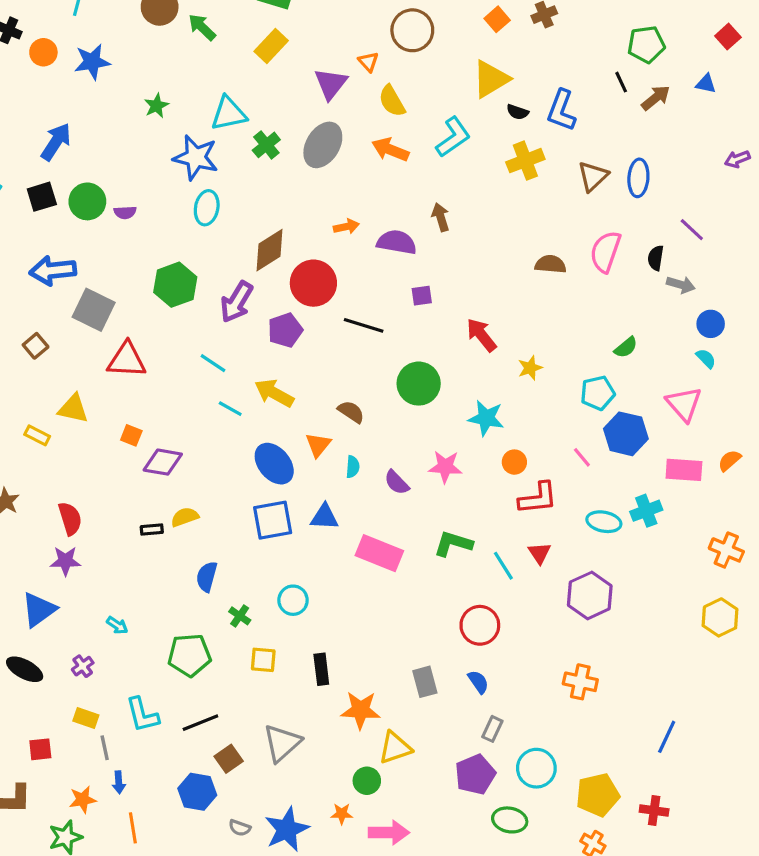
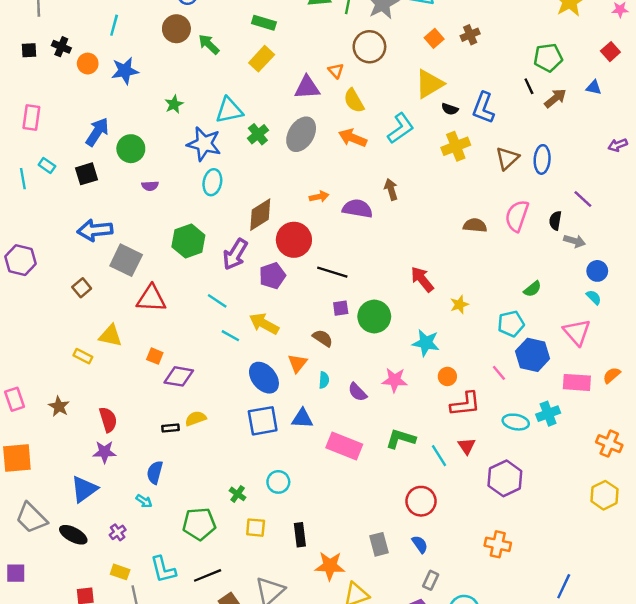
purple triangle: (331, 84) -> (307, 87), turned 48
green circle: (87, 201) -> (131, 149), moved
purple square: (422, 296) -> (341, 308), moved
blue semicircle: (207, 577) -> (155, 472), moved

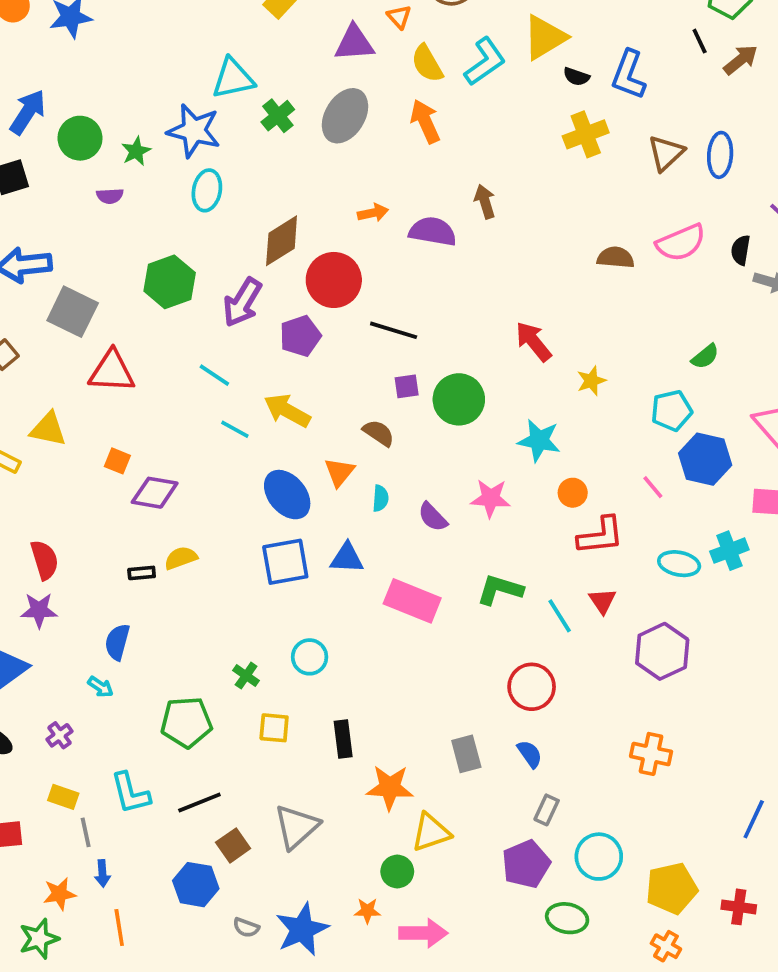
green star: (174, 104) -> (136, 151), moved
cyan L-shape: (401, 128) -> (485, 62), moved
orange arrow: (353, 138) -> (425, 121), turned 44
pink semicircle: (517, 216) -> (681, 243), turned -132

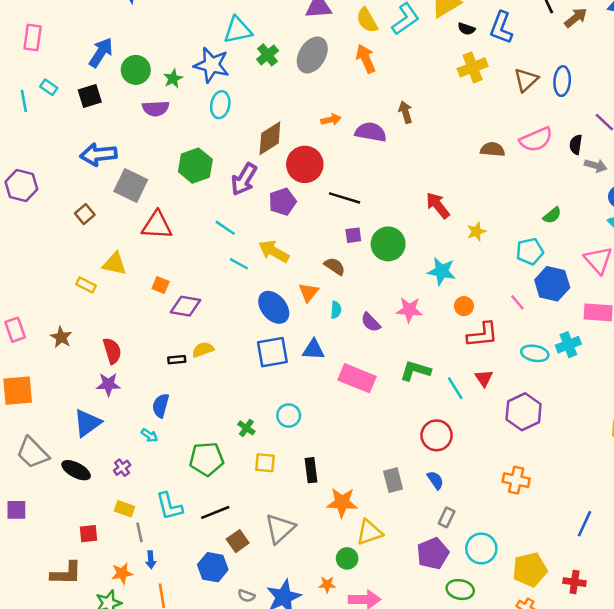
purple semicircle: (110, 196) -> (156, 108), size x1.5

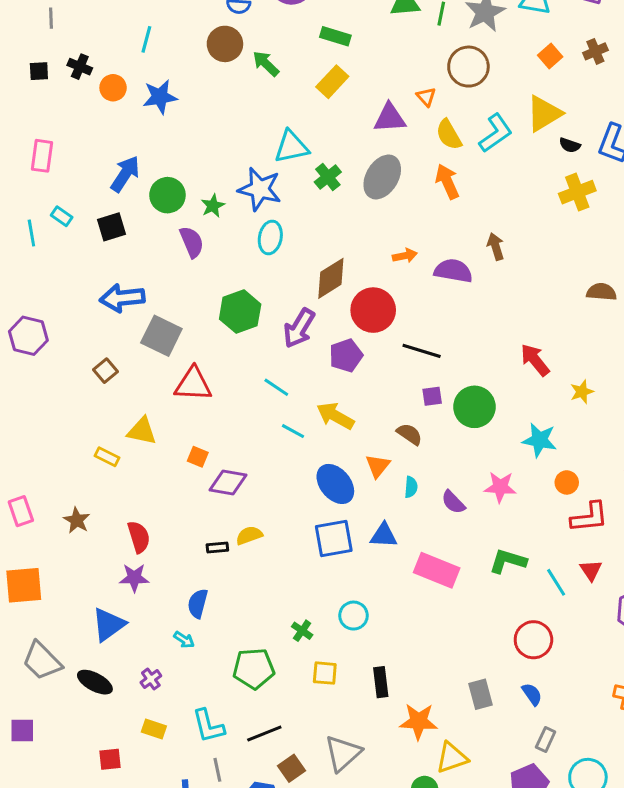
purple semicircle: (156, 108) -> (192, 242), turned -110
gray line: (139, 532) -> (217, 770), moved

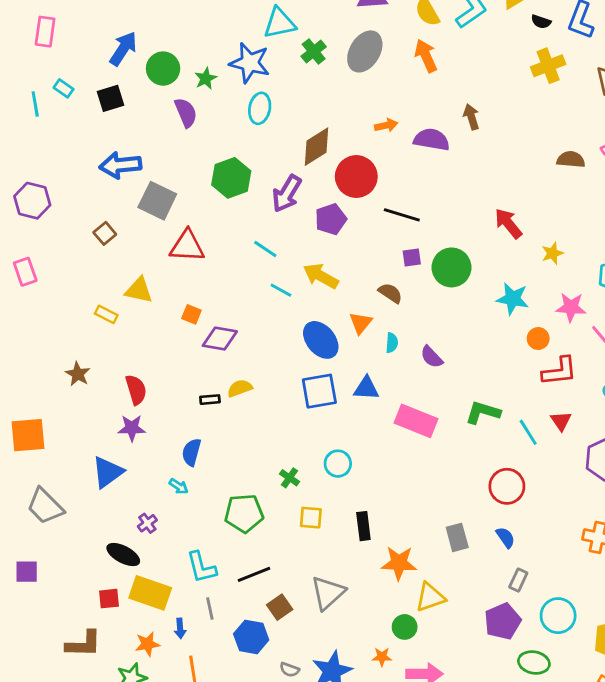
pink star: (500, 487) -> (571, 307), moved
pink rectangle: (21, 511) -> (25, 272), moved
black ellipse: (95, 682) -> (123, 555), moved
yellow rectangle: (154, 729) -> (150, 593), moved, size x1.8

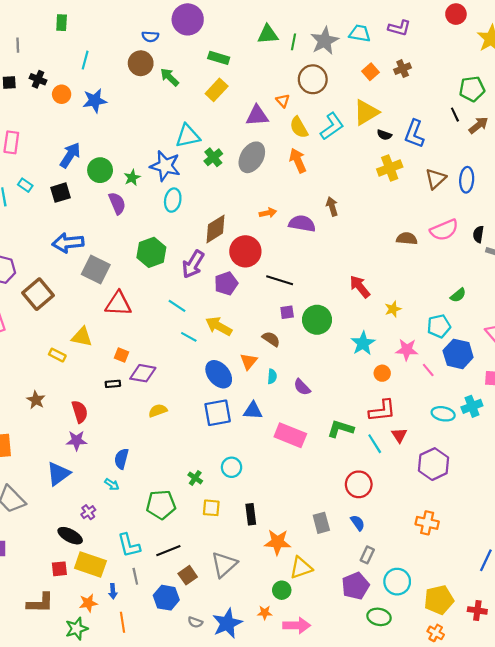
brown square: (105, 233) -> (38, 294), moved, size x1.8
cyan star: (513, 299) -> (363, 343), turned 30
red L-shape: (559, 371) -> (382, 411), moved
black rectangle: (210, 400) -> (113, 384), moved

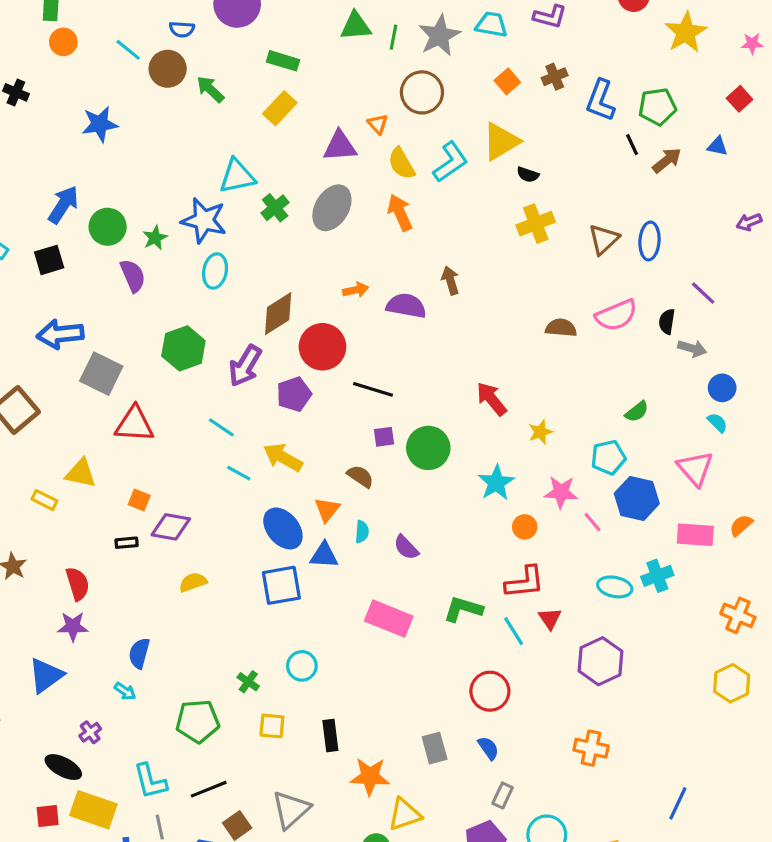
cyan line: (85, 60) -> (128, 50), moved, turned -66
orange circle: (62, 94) -> (63, 42), moved
blue L-shape: (414, 134) -> (600, 100), moved
blue triangle: (253, 411) -> (324, 555), moved

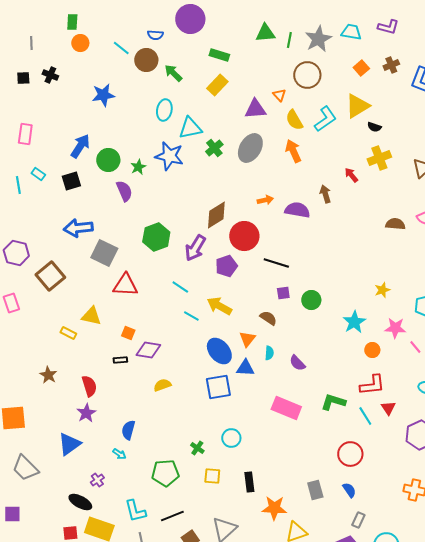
cyan ellipse: (215, 271) -> (164, 110), moved
red arrow: (491, 399) -> (351, 175), moved, size x0.7
green circle: (428, 448) -> (311, 300), size x0.7
purple star: (73, 626) -> (86, 413), turned -30

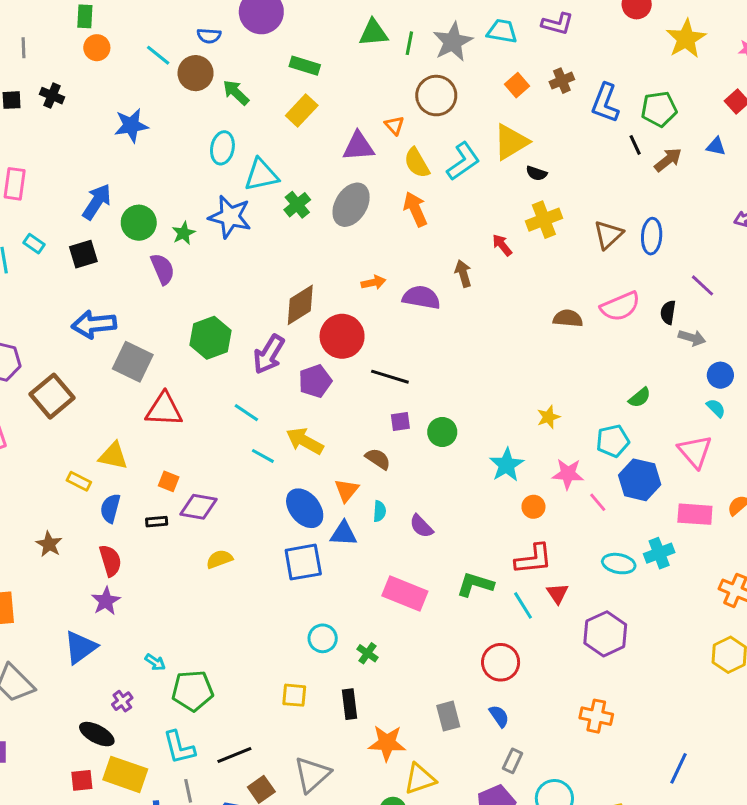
blue semicircle: (128, 430) -> (110, 508), moved
green cross: (197, 448) -> (367, 653), moved
green pentagon: (165, 473) -> (193, 691), moved

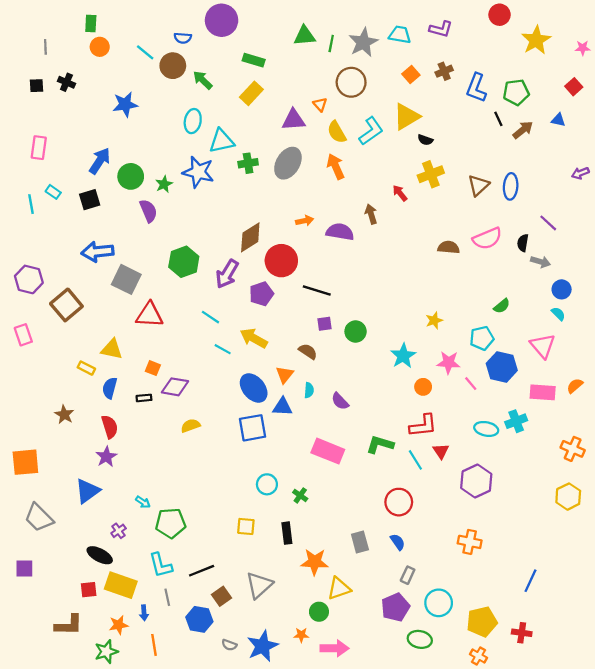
green cross: (297, 205) -> (248, 163), turned 30

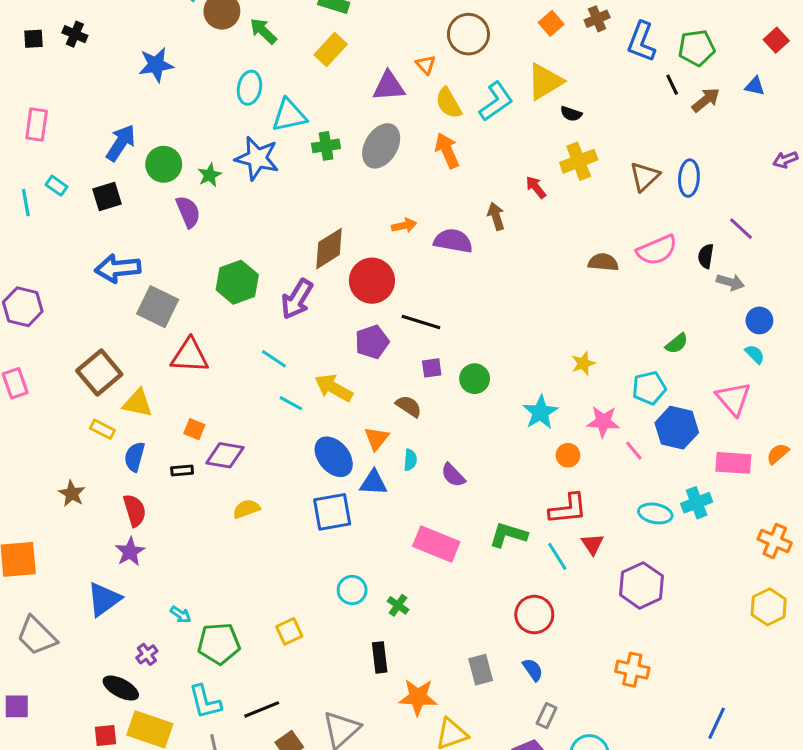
purple pentagon: (261, 294) -> (372, 342), moved
brown square: (66, 305) -> (99, 373), moved
yellow square: (246, 526) -> (289, 631), moved, turned -30

